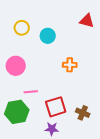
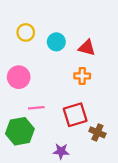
red triangle: (87, 21) -> (87, 48), moved
red square: (56, 107) -> (75, 115), moved

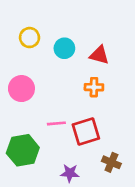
pink line: (36, 108) -> (56, 123), moved
brown cross: (97, 132) -> (111, 162), moved

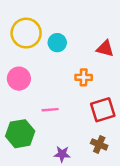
yellow circle: (30, 38) -> (26, 33), size x1.6
red triangle: (99, 55) -> (105, 49), moved
red square: (86, 131) -> (103, 110), moved

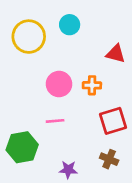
cyan circle: (57, 43) -> (70, 25), moved
pink circle: (19, 79) -> (59, 84), moved

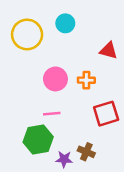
green hexagon: (22, 147) -> (38, 139), moved
brown cross: (109, 159) -> (86, 152), moved

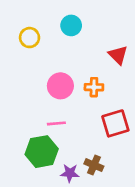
yellow circle: (27, 34) -> (30, 38), size x0.6
red triangle: (109, 51) -> (118, 55), turned 30

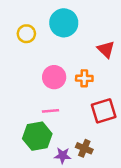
cyan circle: (71, 25) -> (64, 23), size x1.5

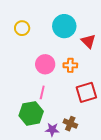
cyan circle: (64, 23) -> (64, 26), moved
pink line: (50, 111) -> (42, 92), turned -72

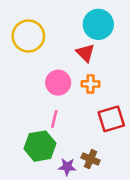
cyan circle: (64, 26) -> (98, 24), moved
yellow circle: (22, 28) -> (28, 36), size x1.6
red triangle: (88, 41) -> (85, 53), moved

